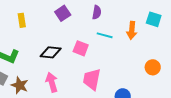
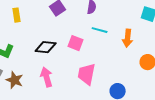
orange arrow: (132, 30) -> (128, 38), moved

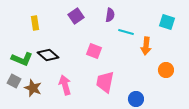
cyan line: (100, 30) -> (126, 32), moved
black diamond: (46, 47) -> (48, 55), moved, turned 35

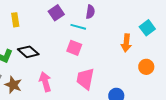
cyan square: (167, 22) -> (147, 28), moved, turned 35
cyan line: (126, 32) -> (78, 27), moved

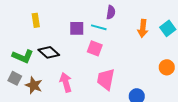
purple square: (56, 13) -> (77, 28), moved, turned 35
orange arrow: (126, 43) -> (143, 28), moved

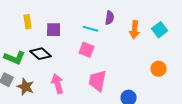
purple semicircle: (111, 12) -> (110, 18), moved
purple square: (77, 28) -> (54, 30), moved

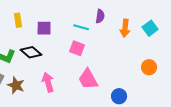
pink trapezoid: (98, 81) -> (88, 79), turned -40

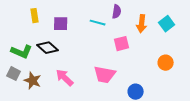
pink square: (77, 48) -> (122, 44), moved, turned -35
pink trapezoid: (88, 79) -> (105, 75), turned -50
pink arrow: (48, 82) -> (65, 78), turned -30

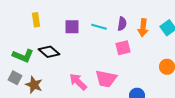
purple semicircle: (117, 12) -> (122, 24), moved
purple square: (61, 24) -> (72, 27), moved
pink arrow: (65, 78) -> (78, 82), moved

